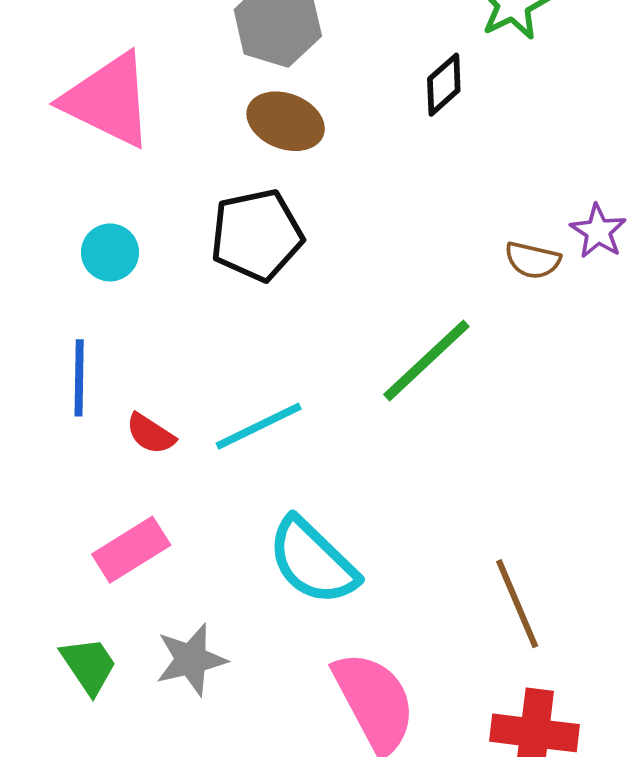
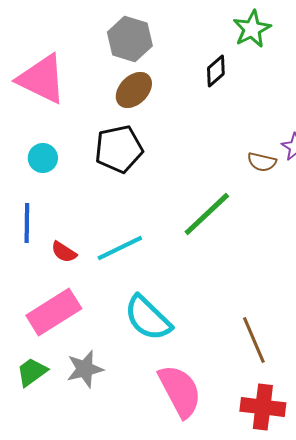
brown ellipse: (286, 121) -> (134, 90), turned -66
pink rectangle: (131, 550) -> (54, 312), size x1.4
green trapezoid: (89, 665) -> (32, 372), turned -92

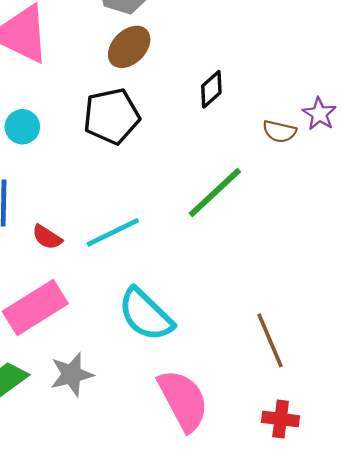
black diamond: (216, 71) -> (211, 89), moved
red cross: (263, 407) -> (281, 419), size x0.7

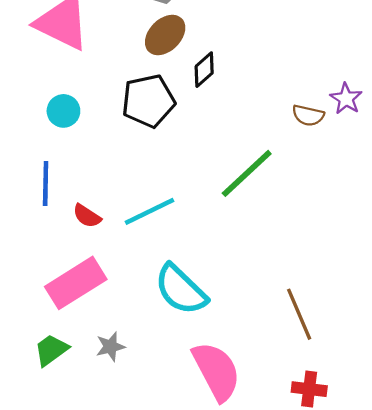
black diamond: (211, 89) -> (204, 70), moved
gray star: (72, 374) -> (110, 347), size x0.7

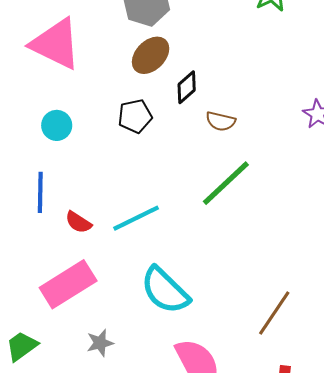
black pentagon: (148, 101) -> (135, 116), size x0.7
brown semicircle: (308, 115) -> (221, 121), moved
brown line: (299, 314) -> (274, 313), turned 57
green trapezoid: (51, 350) -> (22, 346), moved

